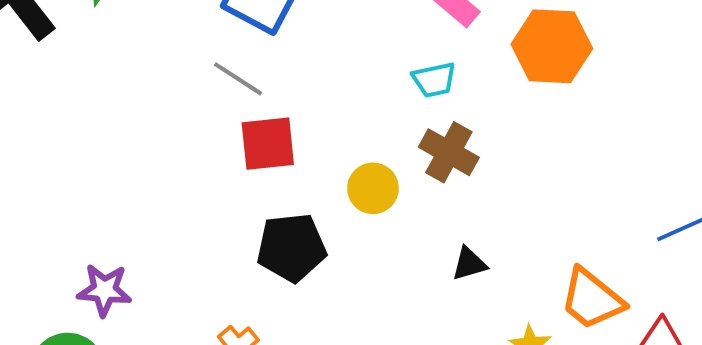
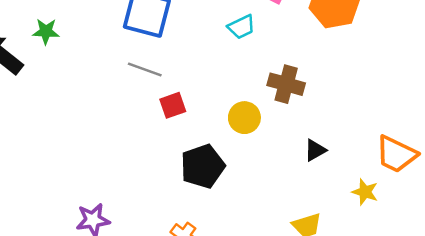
cyan trapezoid: (434, 80) -> (241, 27), moved
red square: (268, 144) -> (173, 105), size x0.7

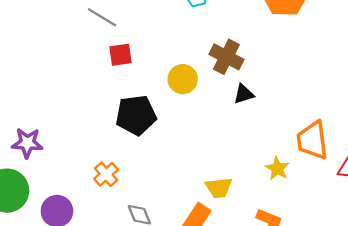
black triangle: (315, 150) -> (244, 94), moved
orange trapezoid: (396, 154) -> (312, 140), turned 45

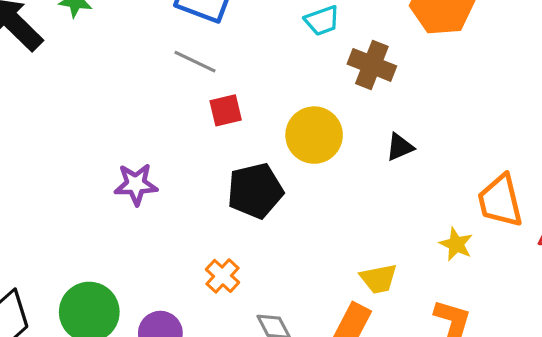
brown cross: (226, 57) -> (372, 65), moved
yellow circle: (183, 79) -> (314, 135), size x1.4
purple star: (27, 143) -> (136, 184), moved

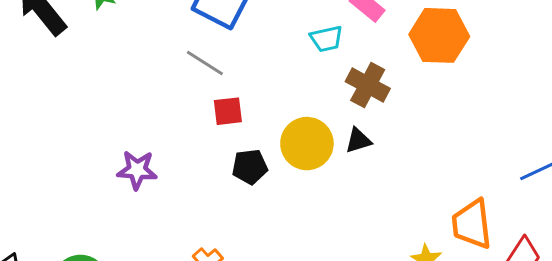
black triangle: (400, 147) -> (358, 140), moved
black pentagon: (255, 191) -> (250, 167), moved, size x0.7

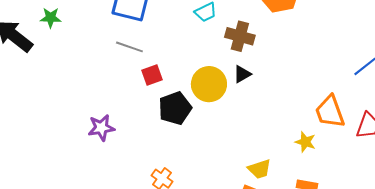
black pentagon: (250, 167) -> (175, 108), size x1.4

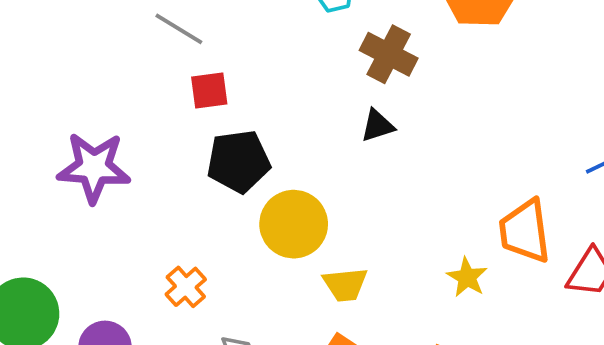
yellow circle: (209, 84) -> (294, 224), moved
purple star: (101, 128) -> (94, 167), size x1.4
yellow trapezoid: (260, 169) -> (345, 285), moved

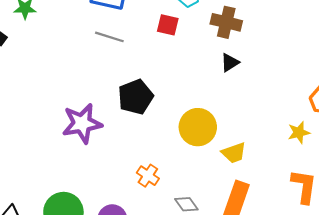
red square: (209, 90) -> (168, 25), moved, turned 35
black pentagon: (239, 161) -> (136, 97), moved
yellow star: (467, 277) -> (299, 133), turned -30

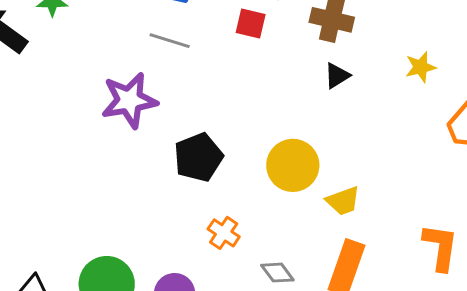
black pentagon: (136, 97) -> (198, 157), moved
purple star: (82, 123) -> (129, 100), moved
yellow star: (299, 133) -> (421, 67), moved

